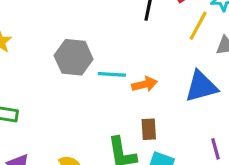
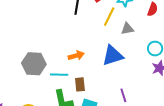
gray hexagon: (74, 57) -> (34, 64), moved
cyan line: (112, 74) -> (59, 75), moved

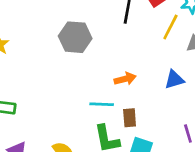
blue triangle: (113, 56) -> (174, 80), size x0.7
gray hexagon: (34, 64) -> (75, 37), moved

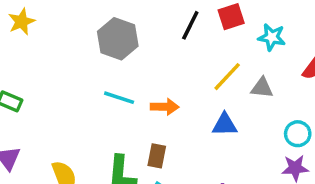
yellow line: (170, 27) -> (227, 77), moved
cyan line: (102, 104) -> (119, 98), moved

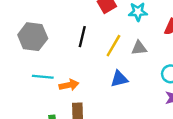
black line: (190, 25) -> (82, 37), moved
orange arrow: (165, 107) -> (69, 85), moved

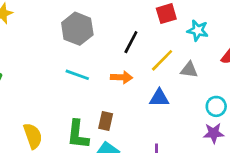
orange arrow: (69, 85) -> (122, 77), moved

